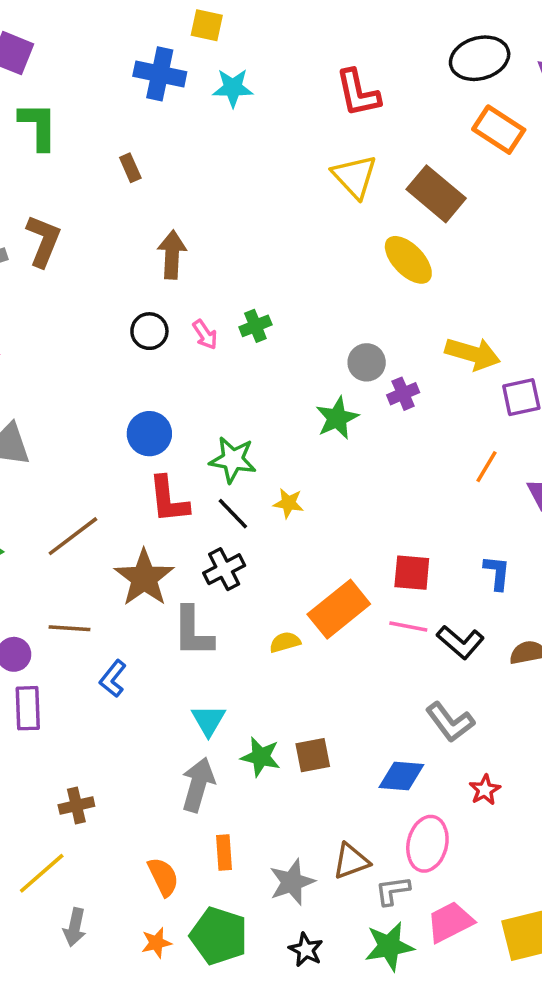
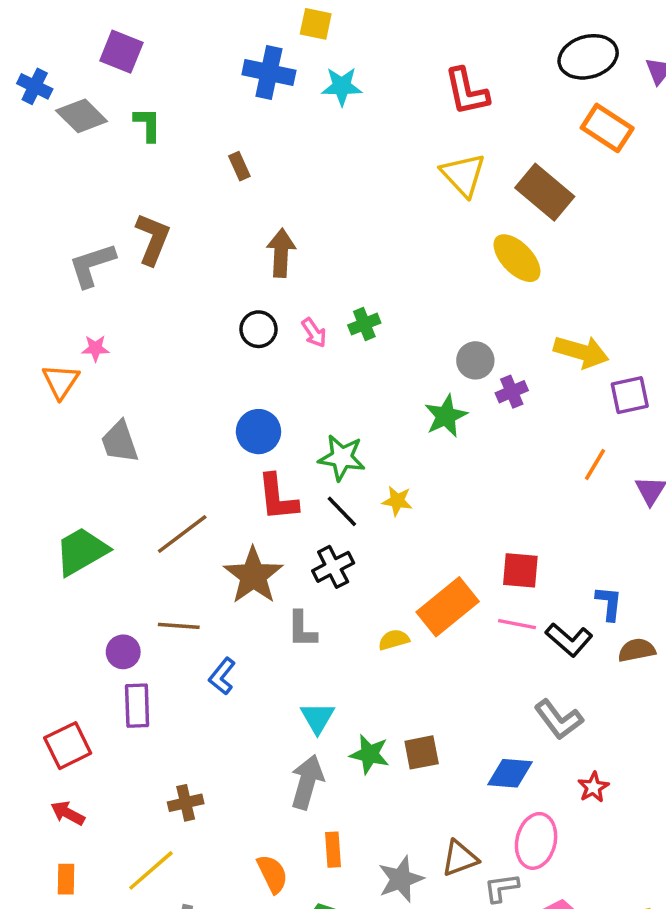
green L-shape: (38, 126) -> (147, 124), size x0.7
blue L-shape: (497, 573) -> (609, 603), moved
gray L-shape: (193, 632) -> (302, 629), size x0.7

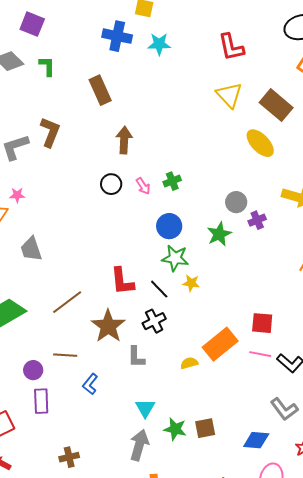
brown rectangle: (239, 166) -> (100, 90), size x1.8
blue circle: (258, 432) -> (169, 226), moved
green star: (342, 458) -> (175, 258), moved

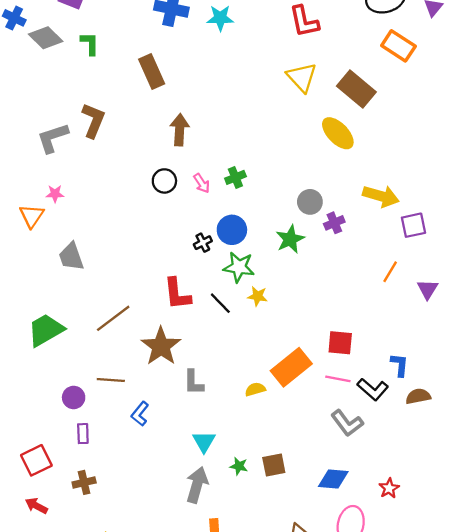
black cross: (154, 321) -> (203, 243), moved, size x0.7
purple rectangle: (41, 401) -> (83, 434), size x0.7
gray L-shape: (284, 409) -> (347, 423), moved
green star: (175, 429) -> (239, 466), size x0.7
brown cross: (69, 457) -> (84, 482), moved

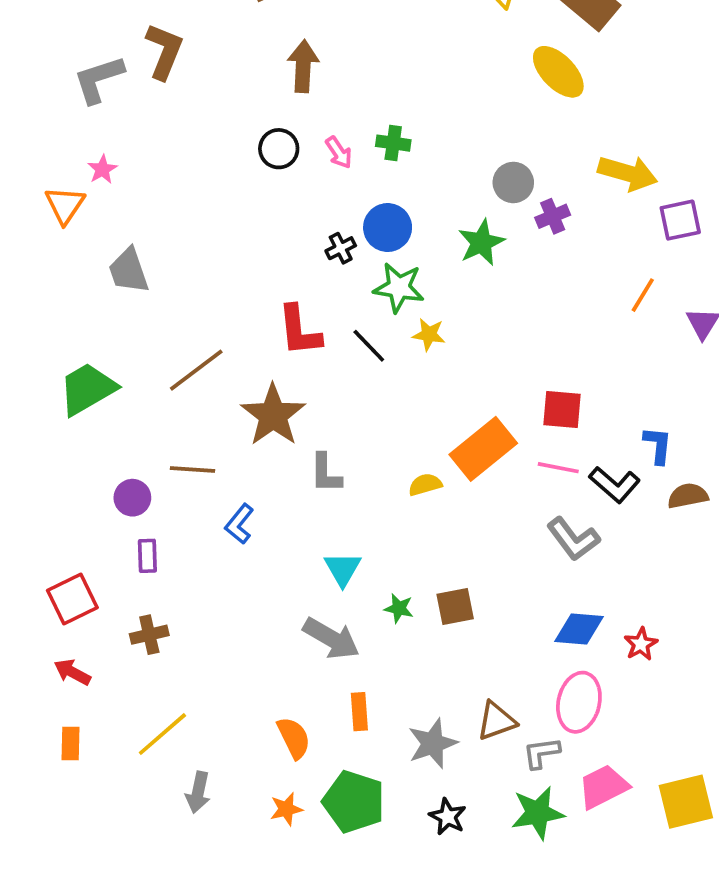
green cross: (235, 177) -> (393, 143), turned 30
pink star: (55, 194) -> (102, 169), turned -30
blue diamond: (333, 479) -> (579, 629), moved
gray arrow: (197, 485) -> (331, 638), turned 104

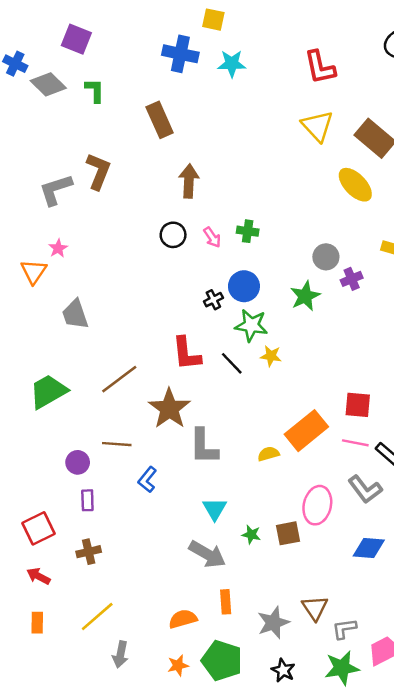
gray L-shape: (326, 473) -> (204, 446), size x1.4
pink ellipse: (579, 702) -> (317, 505), moved
brown triangle: (496, 721) -> (315, 608), turned -44
orange semicircle: (294, 738) -> (183, 619), turned -80

